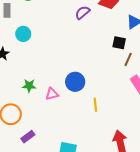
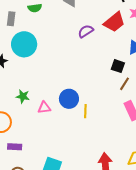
cyan circle: (23, 34) -> (24, 44), size x1.6
yellow line: (95, 105) -> (85, 111), moved
purple rectangle: (28, 137) -> (15, 147), turned 32

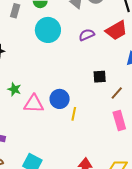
cyan circle: (24, 44) -> (48, 30), moved
black square: (118, 66) -> (100, 77), moved, turned -32
pink triangle: (44, 108) -> (34, 104), size x1.5

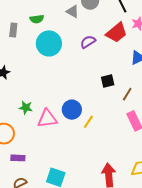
yellow line: (74, 114) -> (88, 122), turned 32

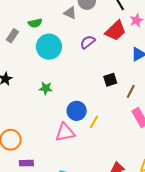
gray rectangle: (13, 30) -> (12, 36), turned 32
green star: (26, 108) -> (46, 88), moved
pink triangle: (47, 119) -> (65, 132), moved

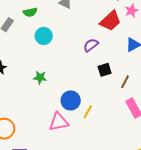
purple semicircle: (88, 42) -> (91, 45), moved
cyan circle: (49, 47) -> (44, 36), size x0.7

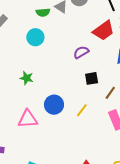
green semicircle: (30, 12) -> (43, 12), moved
yellow line: (88, 112) -> (82, 110), moved
pink triangle: (59, 122) -> (28, 119), moved

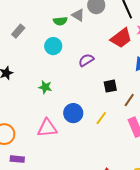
purple semicircle: (81, 52) -> (86, 60), moved

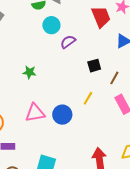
red trapezoid: (121, 38) -> (101, 17), turned -70
cyan circle: (53, 46) -> (51, 25), moved
blue circle: (73, 113) -> (62, 115), moved

